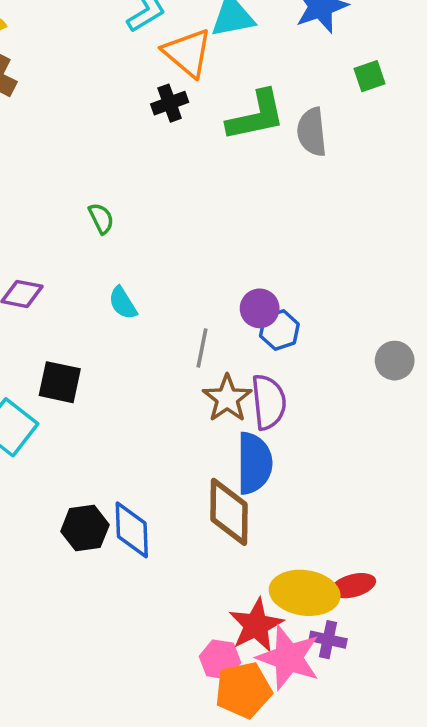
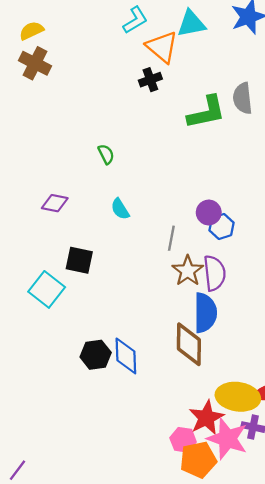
green L-shape: (256, 116) -> (206, 112), moved

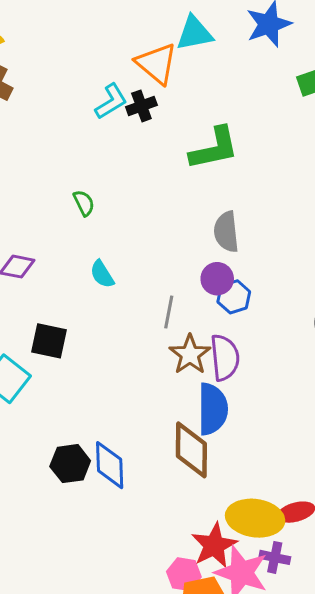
cyan L-shape: (135, 20) -> (111, 101), moved
gray semicircle: (243, 98) -> (226, 232), moved

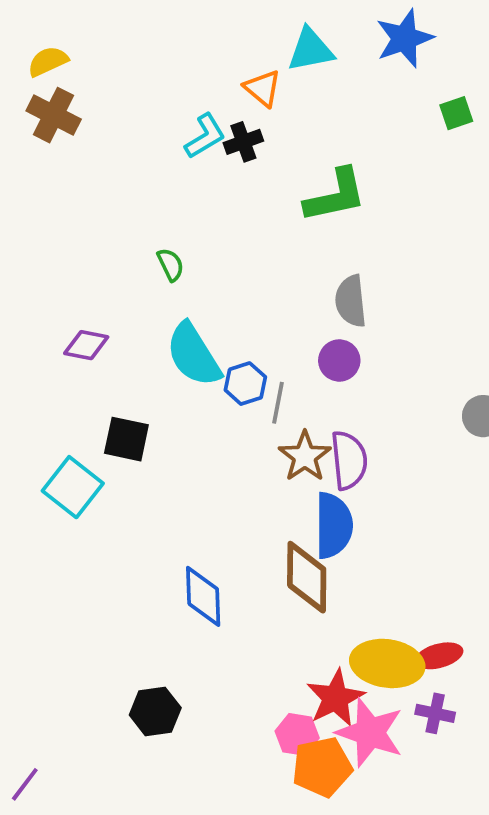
orange triangle: (157, 64) -> (263, 88), size x0.7
cyan semicircle: (102, 274) -> (194, 355), size x1.8
blue hexagon: (234, 297) -> (245, 384), moved
black hexagon: (70, 464) -> (155, 711), moved
purple cross: (275, 557) -> (435, 713), moved

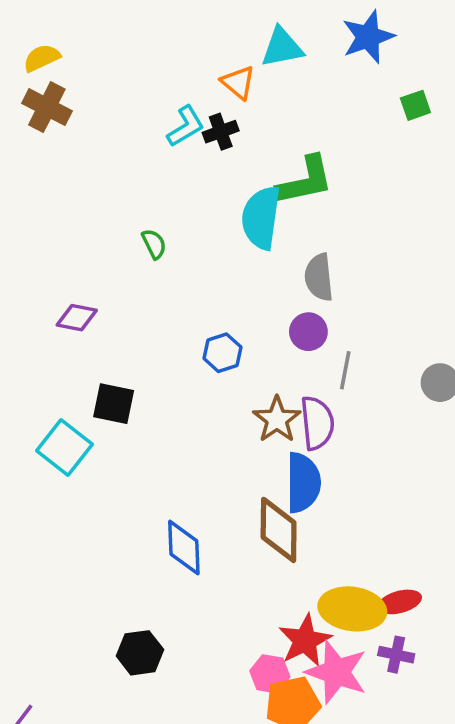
cyan semicircle: (194, 355) -> (261, 218), moved, turned 40
gray line: (278, 403) -> (345, 370), moved

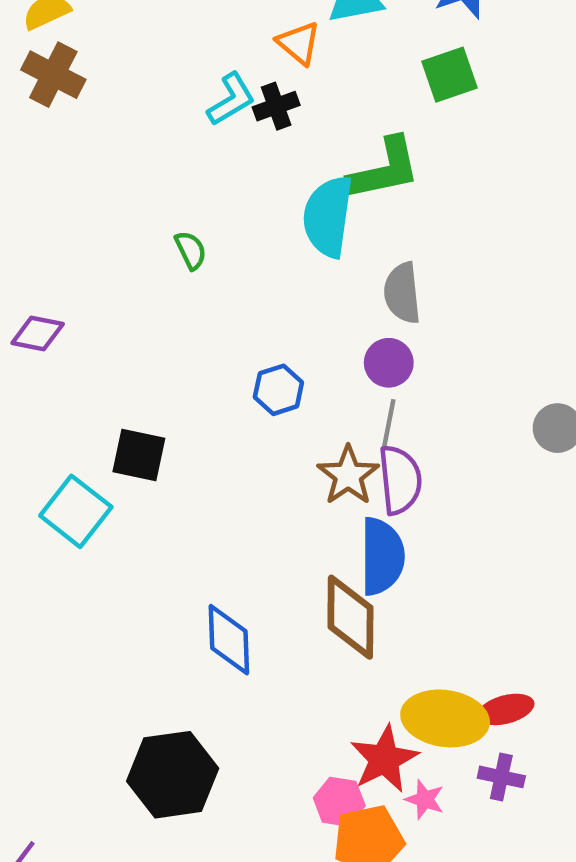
green square: (415, 105) -> (450, 75), moved, size x1.4
purple diamond: (77, 318) -> (38, 334), moved
gray line: (345, 370) -> (389, 424), moved
black hexagon: (140, 653) -> (173, 775), size x1.5
pink star: (336, 672) -> (425, 799), size x0.5

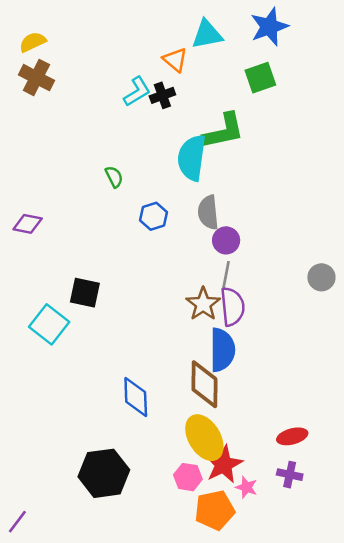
gray semicircle: (402, 293) -> (208, 212), moved
blue hexagon: (278, 390) -> (154, 216), moved
yellow ellipse: (445, 718) -> (204, 438), moved, turned 51
pink hexagon: (339, 802) -> (188, 477), moved

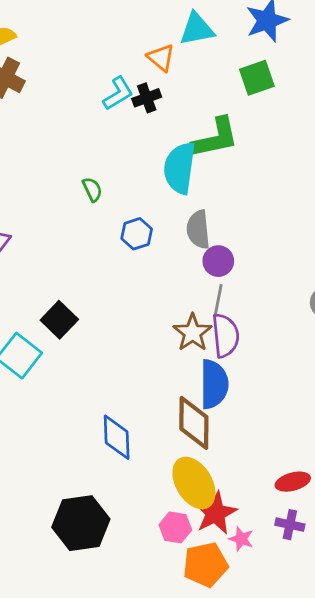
black square: (85, 293) -> (59, 320), turned 32

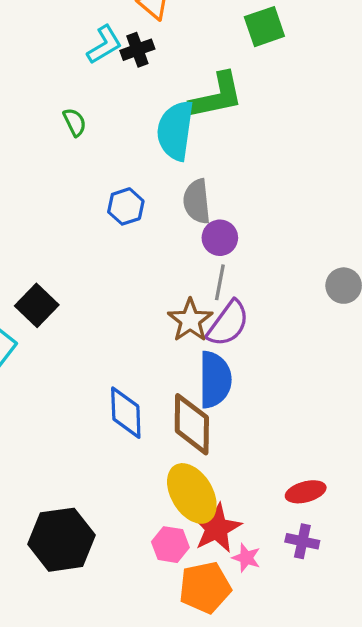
green semicircle: (92, 189) -> (75, 122), moved
purple semicircle: (225, 336) -> (228, 324), turned 42
blue diamond: (117, 437) -> (126, 413), moved

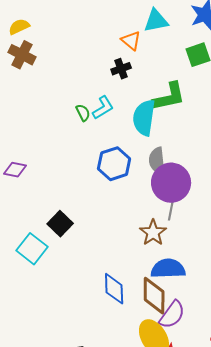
cyan L-shape: (104, 45) -> (103, 108), moved
blue hexagon: (126, 206) -> (114, 164), size x1.5
purple circle: (220, 238) -> (171, 183), size x1.8
purple semicircle: (228, 324) -> (172, 315), moved
blue semicircle: (215, 380) -> (168, 269), turned -92

